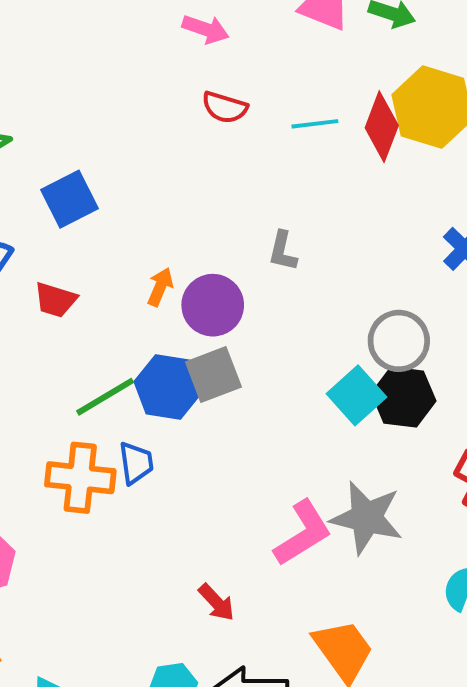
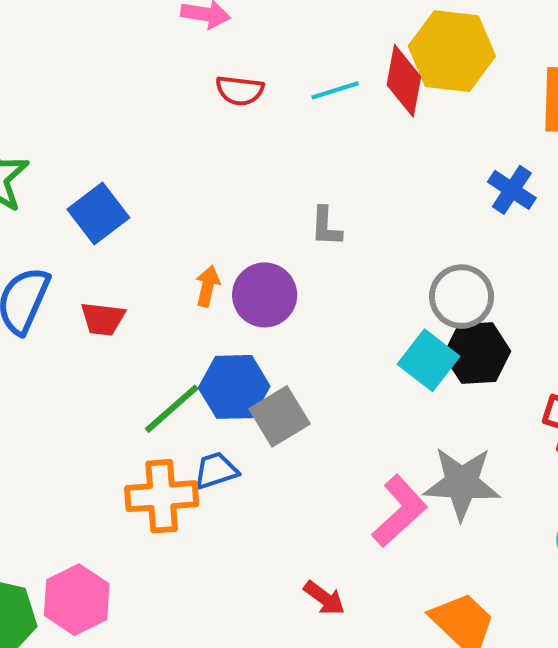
gray square: (213, 375) -> (280, 416), moved
blue trapezoid: (136, 463) -> (216, 471), turned -90

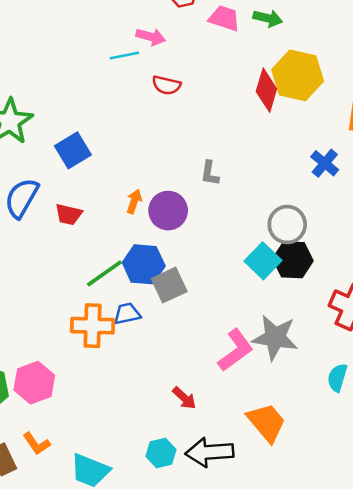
cyan line: (335, 90) -> (124, 56), moved

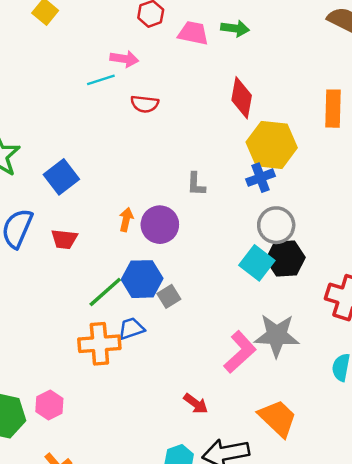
yellow hexagon: (298, 75) -> (272, 145), moved
blue cross: (325, 163) -> (261, 178), moved, turned 36
gray square: (169, 285) -> (169, 296), size x0.7
pink hexagon: (34, 383) -> (49, 405), size x0.7

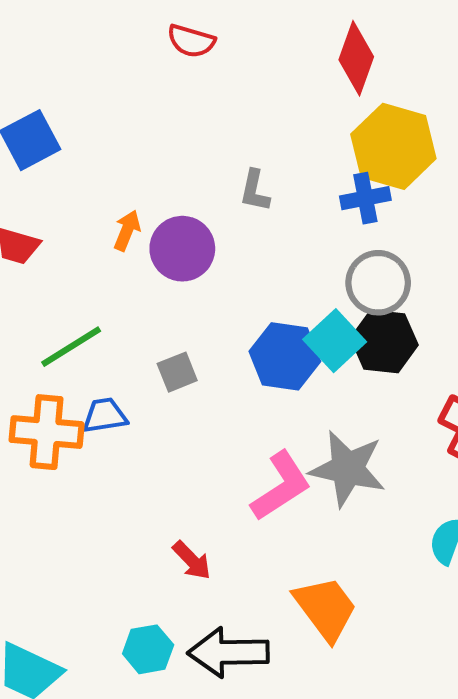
blue hexagon: (142, 279) -> (285, 356), moved

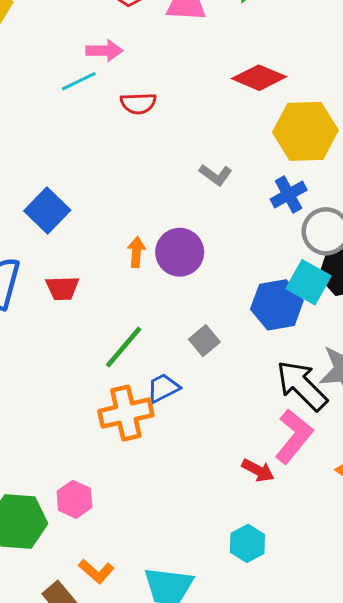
red diamond: (356, 58) -> (259, 78), turned -69
gray L-shape: (255, 191) -> (216, 175), moved, turned -48
blue cross: (365, 198) -> (289, 195), moved
pink L-shape: (281, 486) -> (294, 436), moved
black arrow: (228, 652) -> (302, 385), moved, turned 64

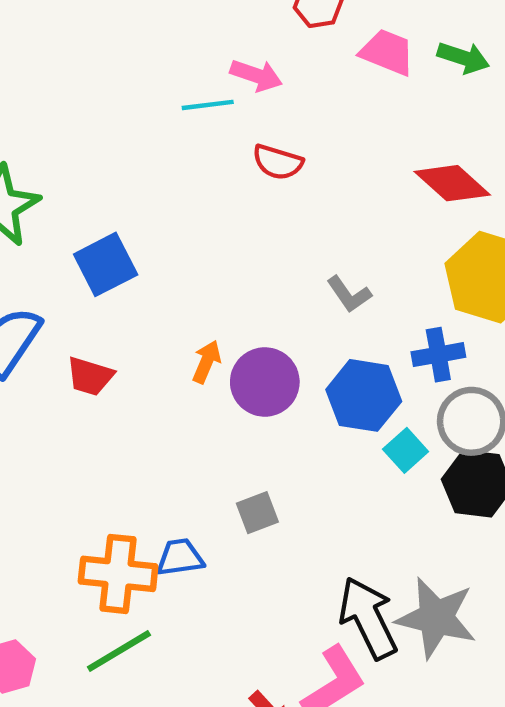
cyan square: (309, 282) -> (406, 450), moved, size x0.7
blue hexagon: (277, 305) -> (364, 395), moved
green line: (124, 347) -> (119, 651), moved

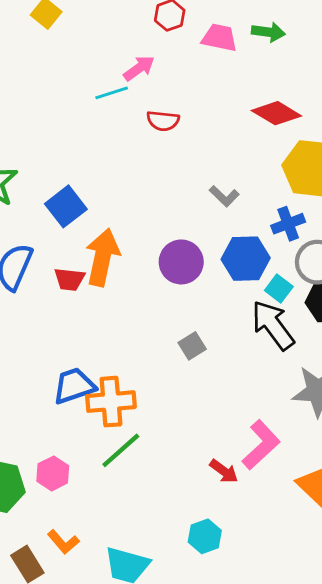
pink arrow: (256, 75) -> (139, 68), turned -44
orange arrow: (207, 362) -> (102, 257), moved, size x2.0
blue trapezoid: (180, 557) -> (74, 386), moved, size x1.4
black arrow: (368, 618) -> (273, 325), moved

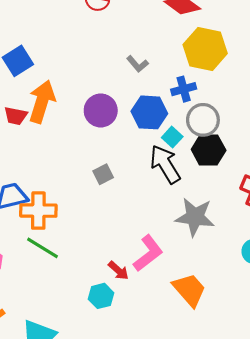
green line: (121, 450) -> (42, 248), turned 68
cyan hexagon: (205, 536) -> (101, 296), moved

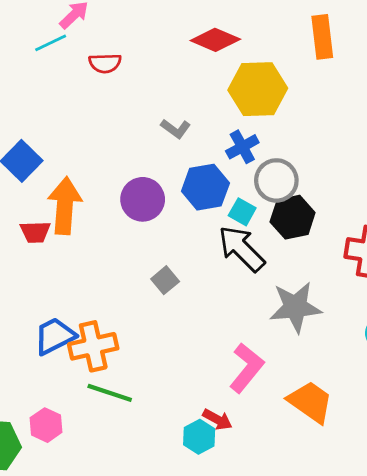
red arrow: (118, 271) -> (217, 419), moved

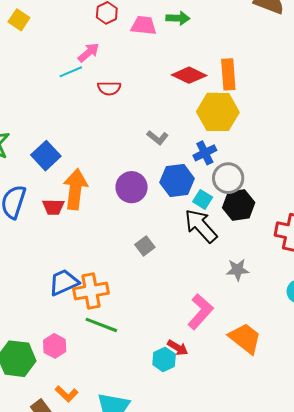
orange rectangle: (322, 37) -> (228, 74), moved
gray star: (295, 307) -> (238, 270), size x0.6

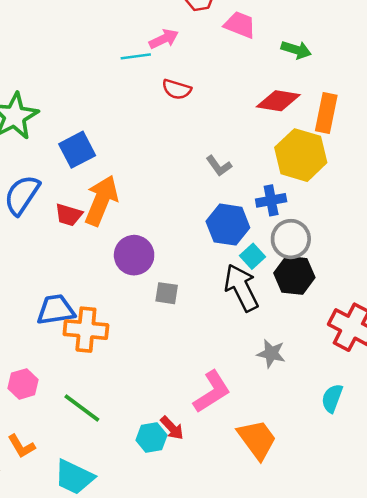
green arrow: (178, 18) -> (296, 50), moved
red diamond: (189, 75) -> (278, 101), turned -32
purple circle: (132, 187) -> (134, 255), moved
gray square: (145, 246) -> (167, 293), turned 30
green line: (101, 325) -> (82, 408), moved

